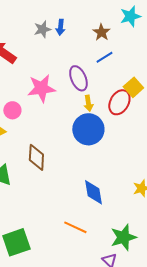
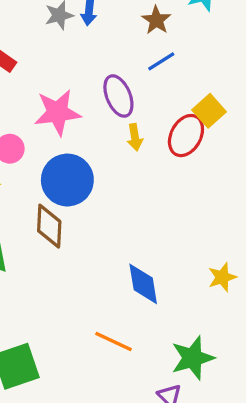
blue circle: (88, 129) -> (67, 180), moved

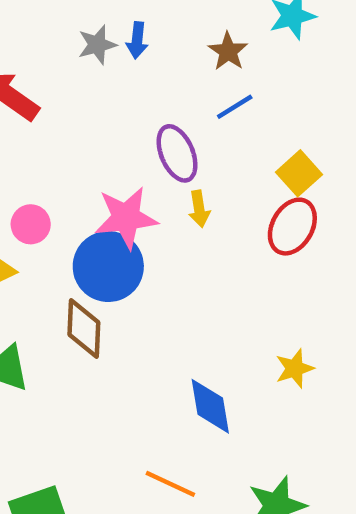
pink star: (57, 112) -> (126, 218), moved
red ellipse: (186, 136) -> (292, 227), moved
yellow star: (222, 277) -> (295, 368), moved

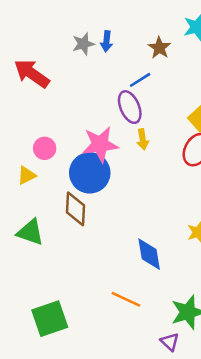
blue line: (235, 107) -> (140, 80), moved

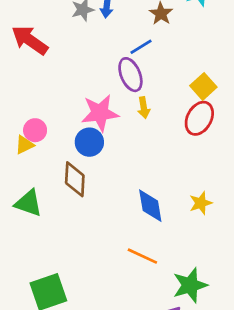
pink circle: (45, 148) -> (35, 130), moved
blue circle: (90, 173) -> (89, 142), size x0.7
blue diamond: (149, 254) -> (150, 206), moved
orange line: (126, 299) -> (142, 256), moved

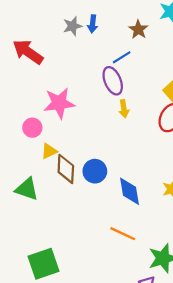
pink star: (100, 113) -> (59, 103), moved
blue circle: (89, 142) -> (95, 171), moved
yellow triangle: (24, 145) -> (49, 151), moved

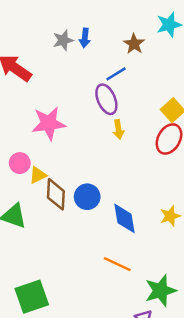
pink circle: (32, 128) -> (20, 163), moved

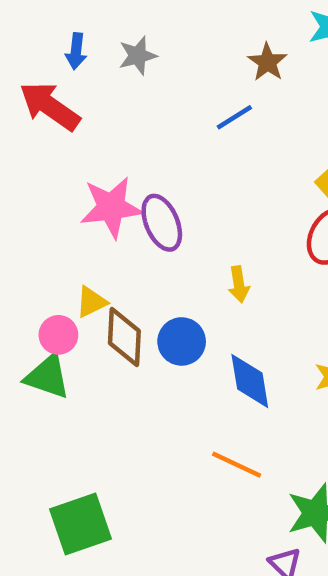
blue arrow: (85, 38) -> (76, 51), moved
purple ellipse: (106, 99) -> (162, 223), moved
yellow arrow: (118, 129) -> (239, 284), moved
pink circle: (20, 163) -> (58, 335), moved

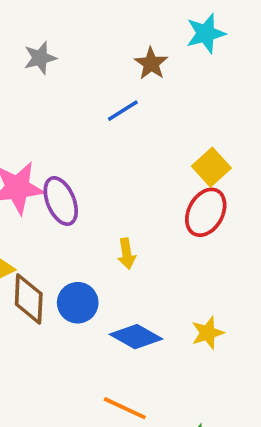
blue diamond: (250, 381) -> (136, 337), turned -51

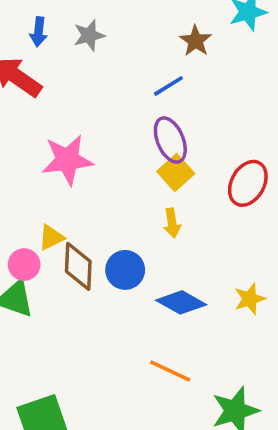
yellow square: (211, 167) -> (176, 173), moved
purple ellipse: (61, 201) -> (170, 140), moved

